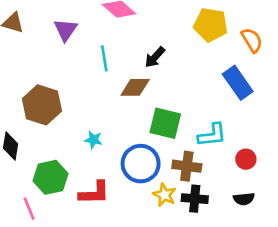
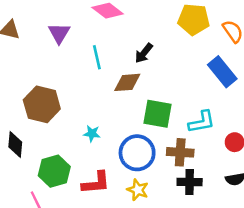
yellow star: (165, 195) -> (138, 190), moved

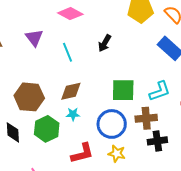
brown diamond: (127, 82) -> (71, 91), moved
green hexagon: (54, 171) -> (47, 129), moved

